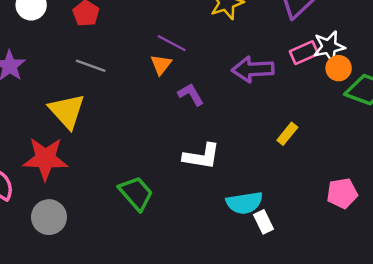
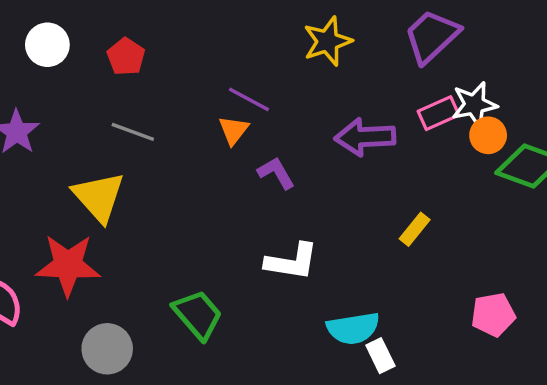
gray circle: (49, 217) -> (107, 349), moved

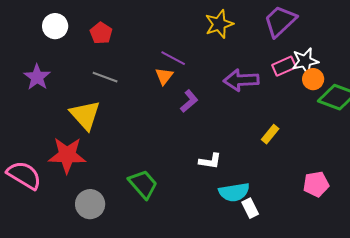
purple L-shape: (276, 173) -> (189, 101), turned 80
white L-shape: (292, 262) -> (210, 161), moved, size x0.7

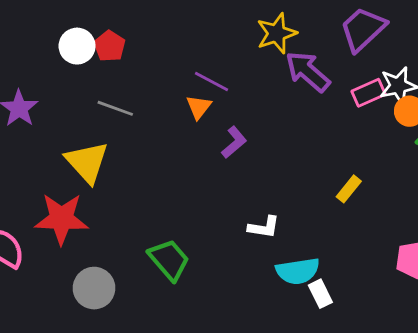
white circle: (55, 26) -> (77, 46), moved
purple arrow: (241, 80) -> (308, 72), moved, turned 44

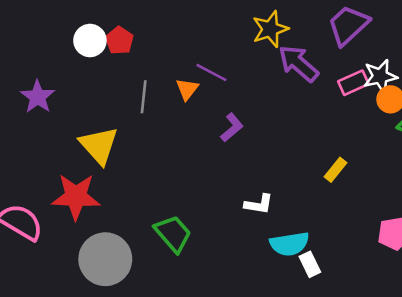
orange triangle: (199, 107) -> (187, 89), moved
gray line: (115, 108) -> (144, 97), moved, turned 76
gray circle: (94, 288) -> (105, 259), size x1.4

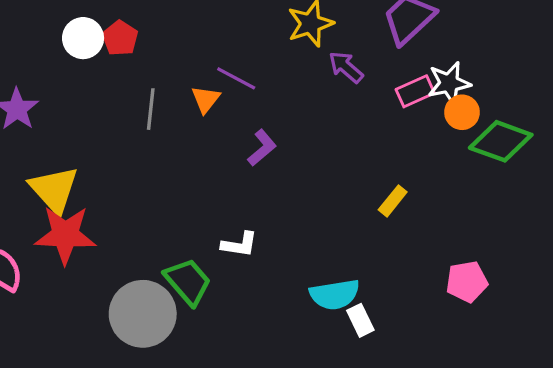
purple arrow: (298, 64) -> (346, 67), size x0.7
yellow triangle: (99, 145) -> (54, 190), moved
white L-shape: (259, 204) -> (239, 245), moved
gray circle: (105, 259) -> (143, 314), moved

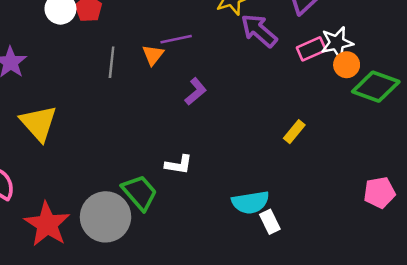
purple arrow: (346, 67) -> (259, 31), size x1.4
purple line: (236, 78) -> (176, 39), turned -40
red star: (65, 235) -> (47, 224), moved, turned 30
pink pentagon: (467, 282) -> (379, 193), moved

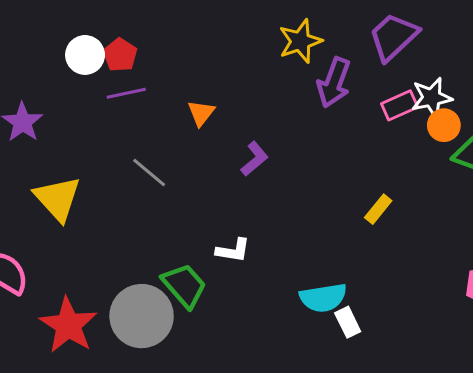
purple arrow: (259, 31) -> (334, 82), turned -111
purple line: (176, 39) -> (126, 93), moved
gray line: (112, 62) -> (149, 173), moved, turned -56

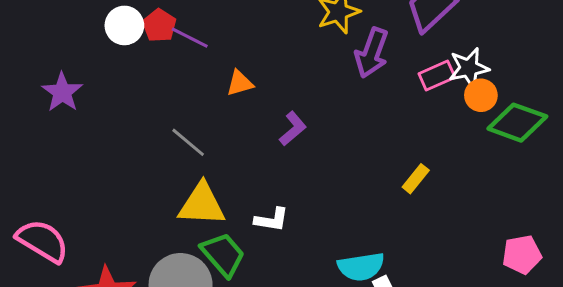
purple line: (126, 93) -> (190, 38), moved, turned 39
orange triangle: (201, 113) -> (240, 83), turned 36
yellow triangle: (58, 198) -> (202, 204), moved, turned -45

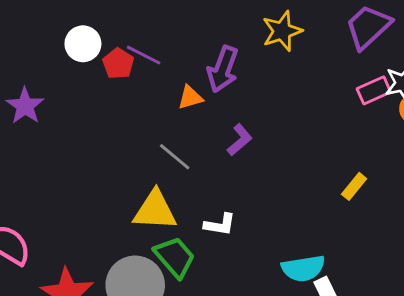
red pentagon: (159, 25) -> (118, 64), moved
purple arrow: (372, 53) -> (223, 69), moved
gray line: (188, 142) -> (175, 157), moved

